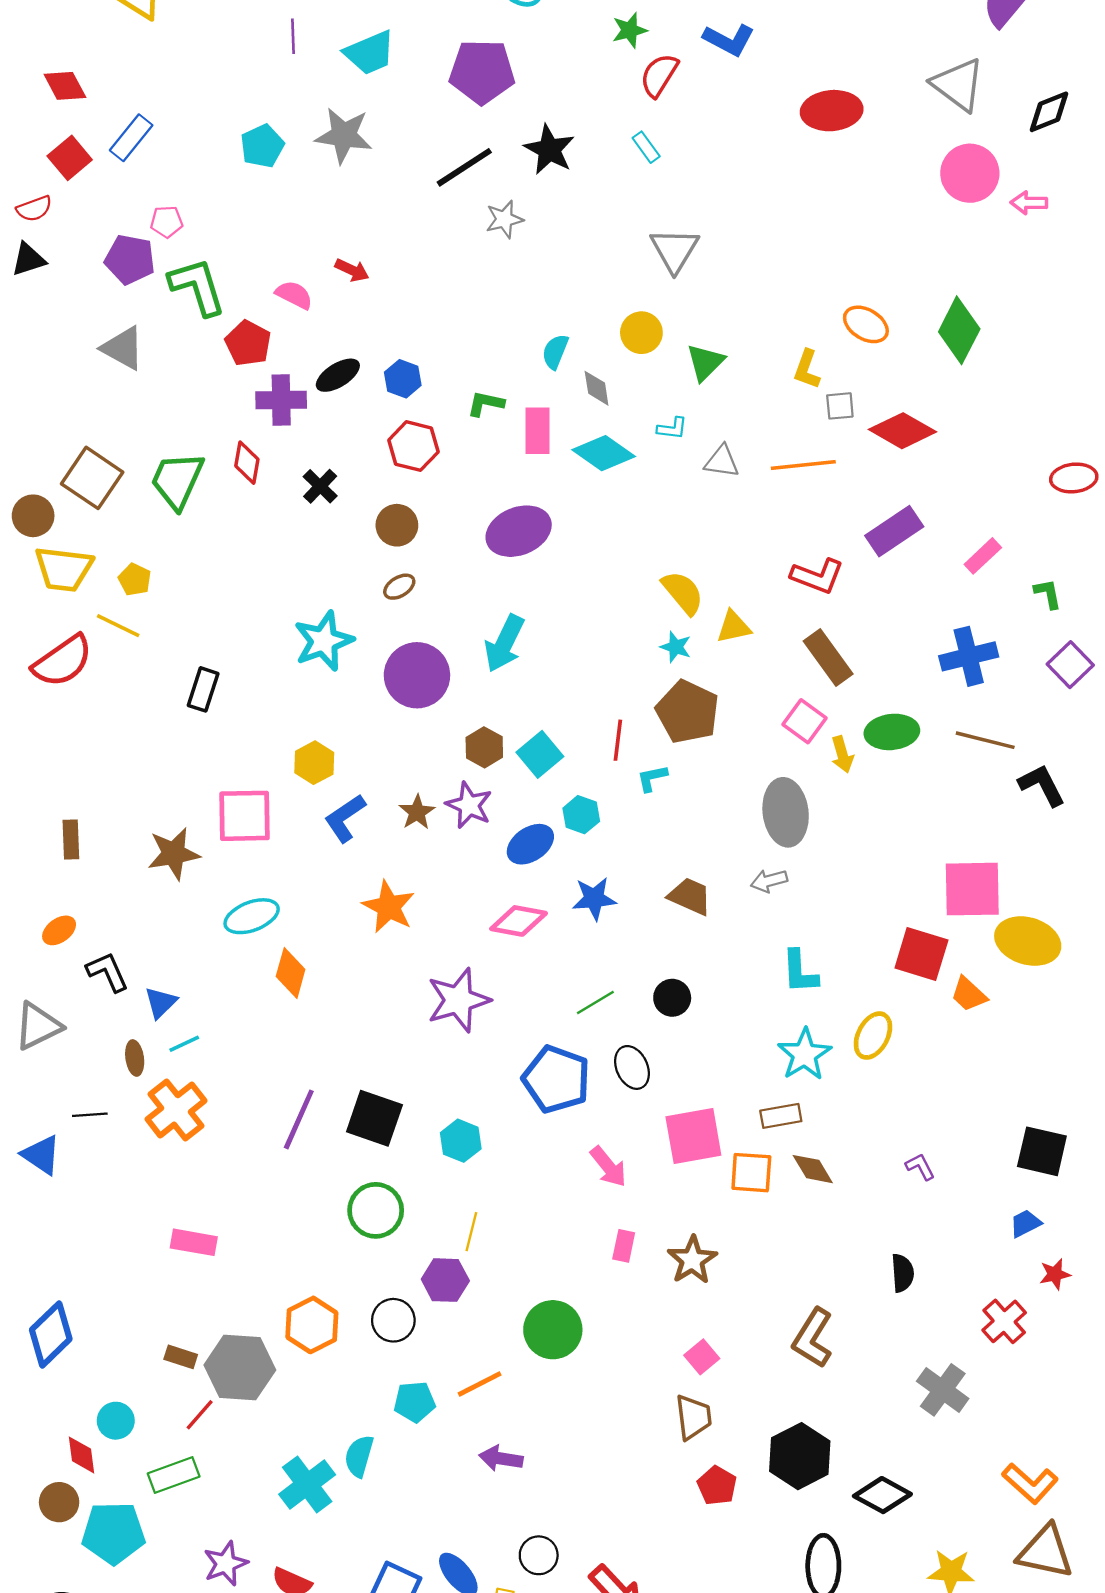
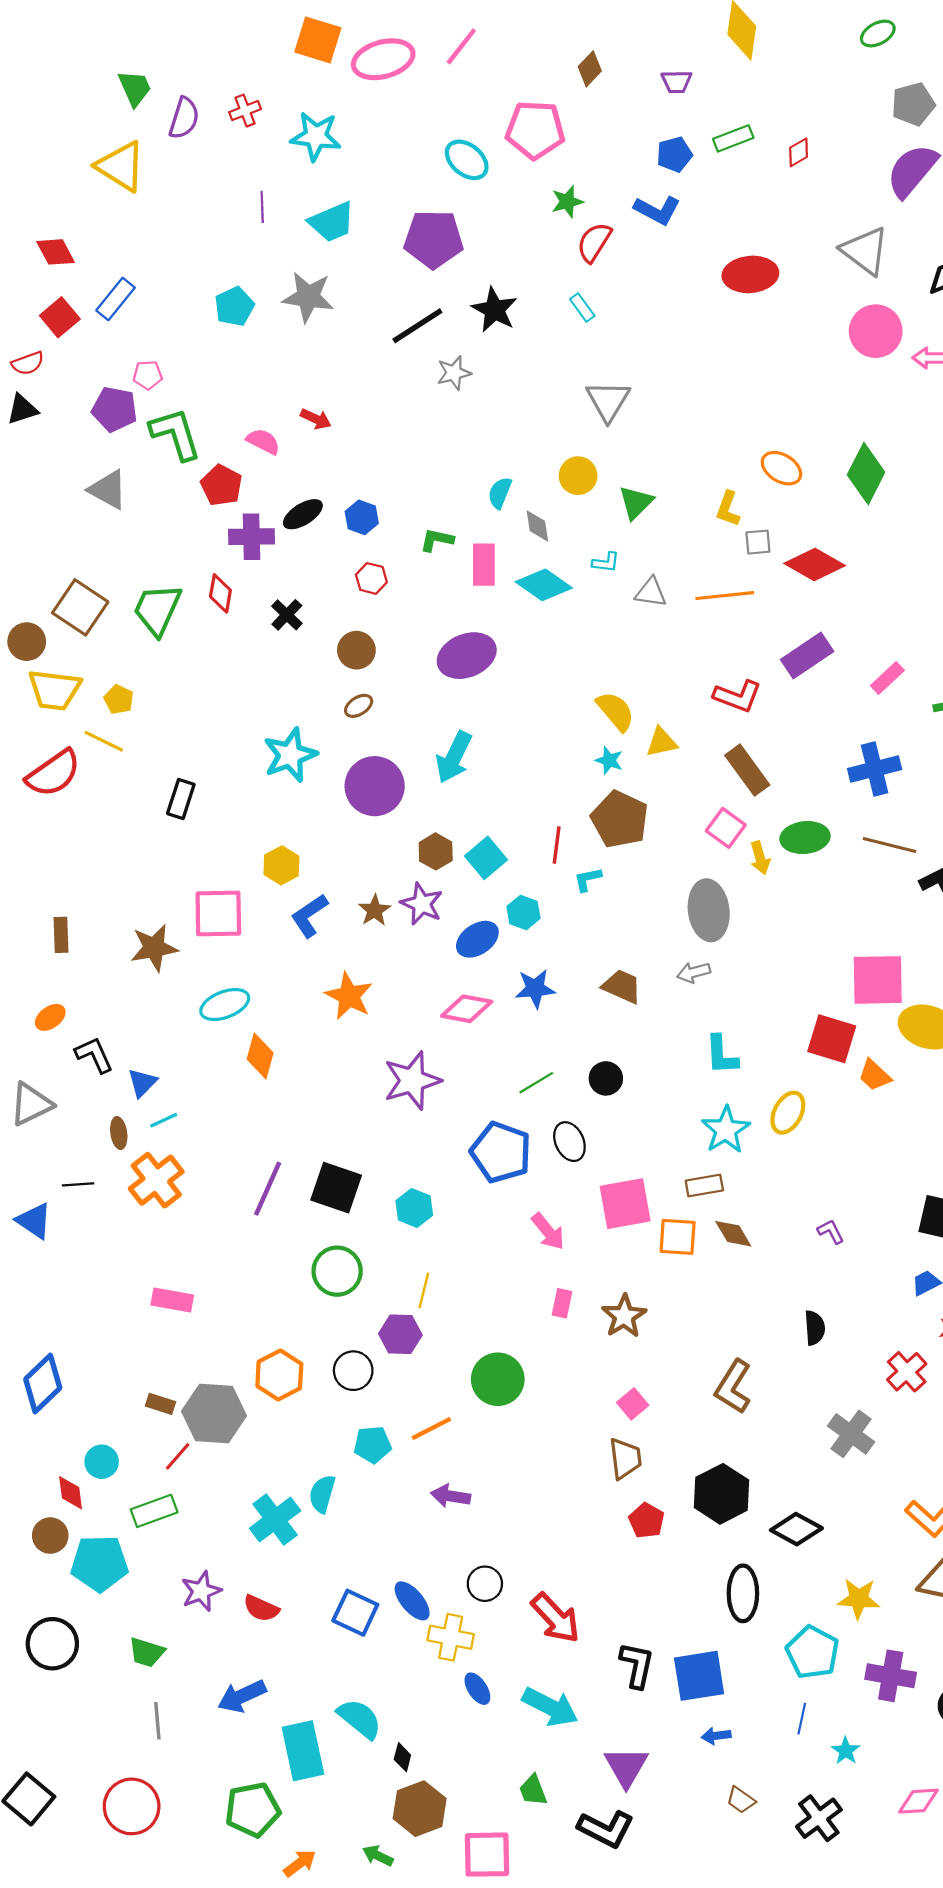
red hexagon: (413, 446) -> (371, 578), size x0.7

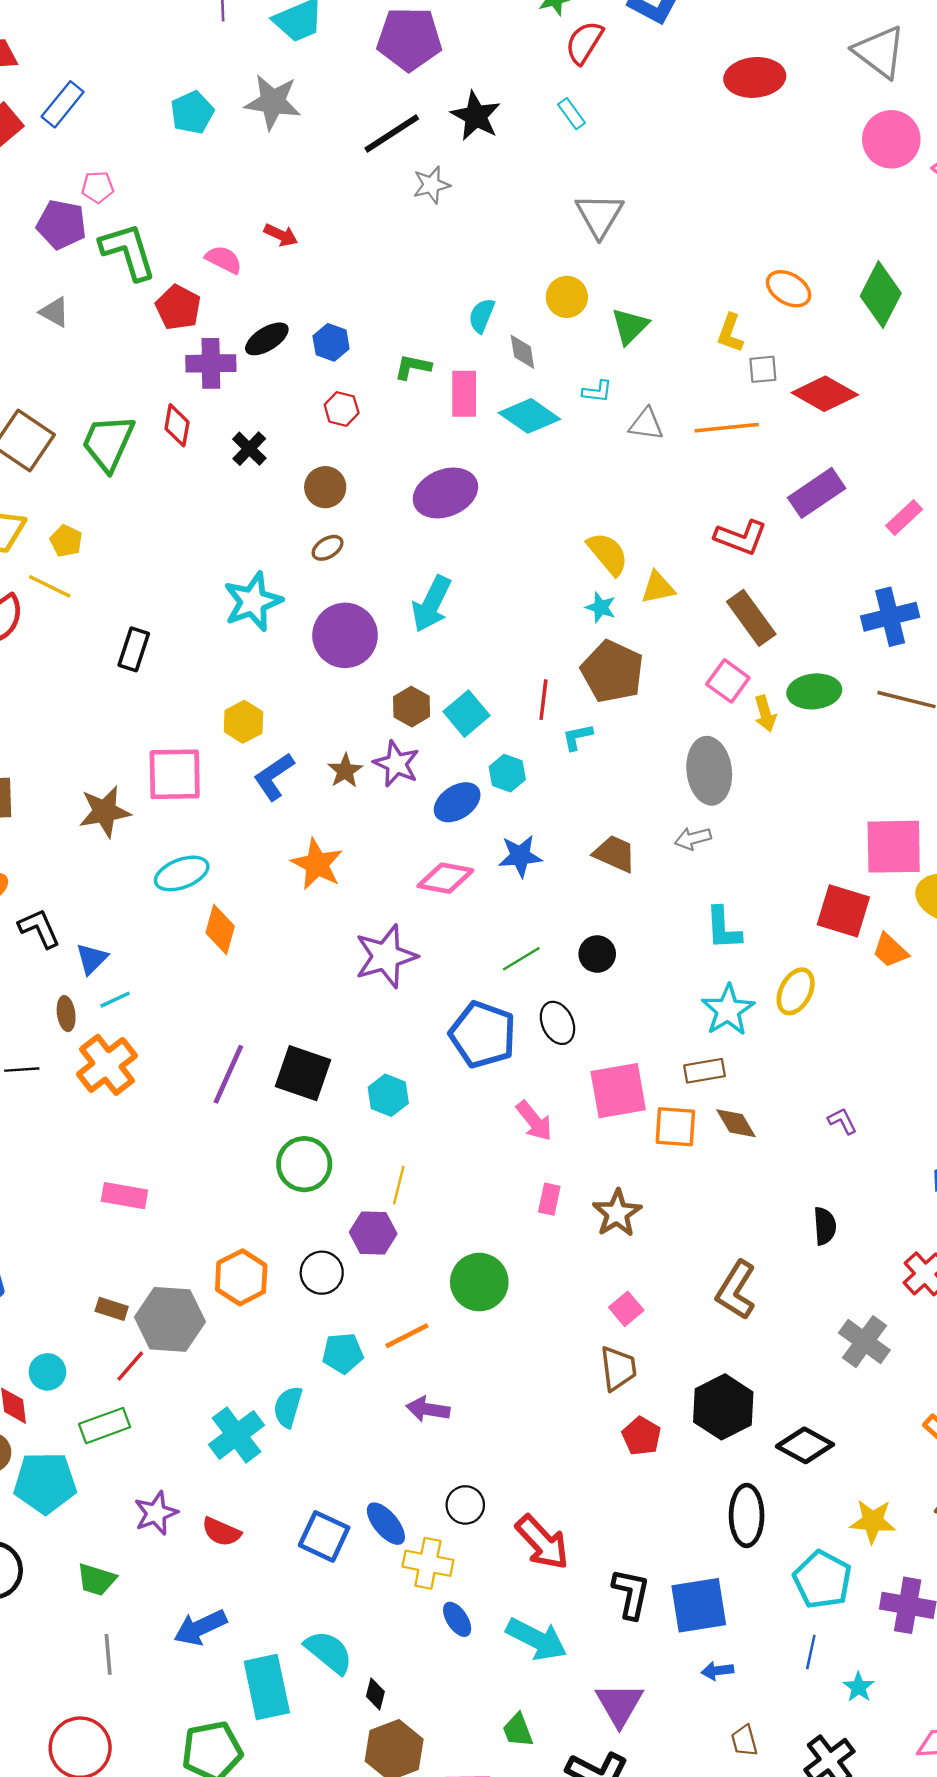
gray triangle: (108, 490) -> (54, 312), size x0.7
brown trapezoid: (741, 1800) -> (744, 1741), turned 40

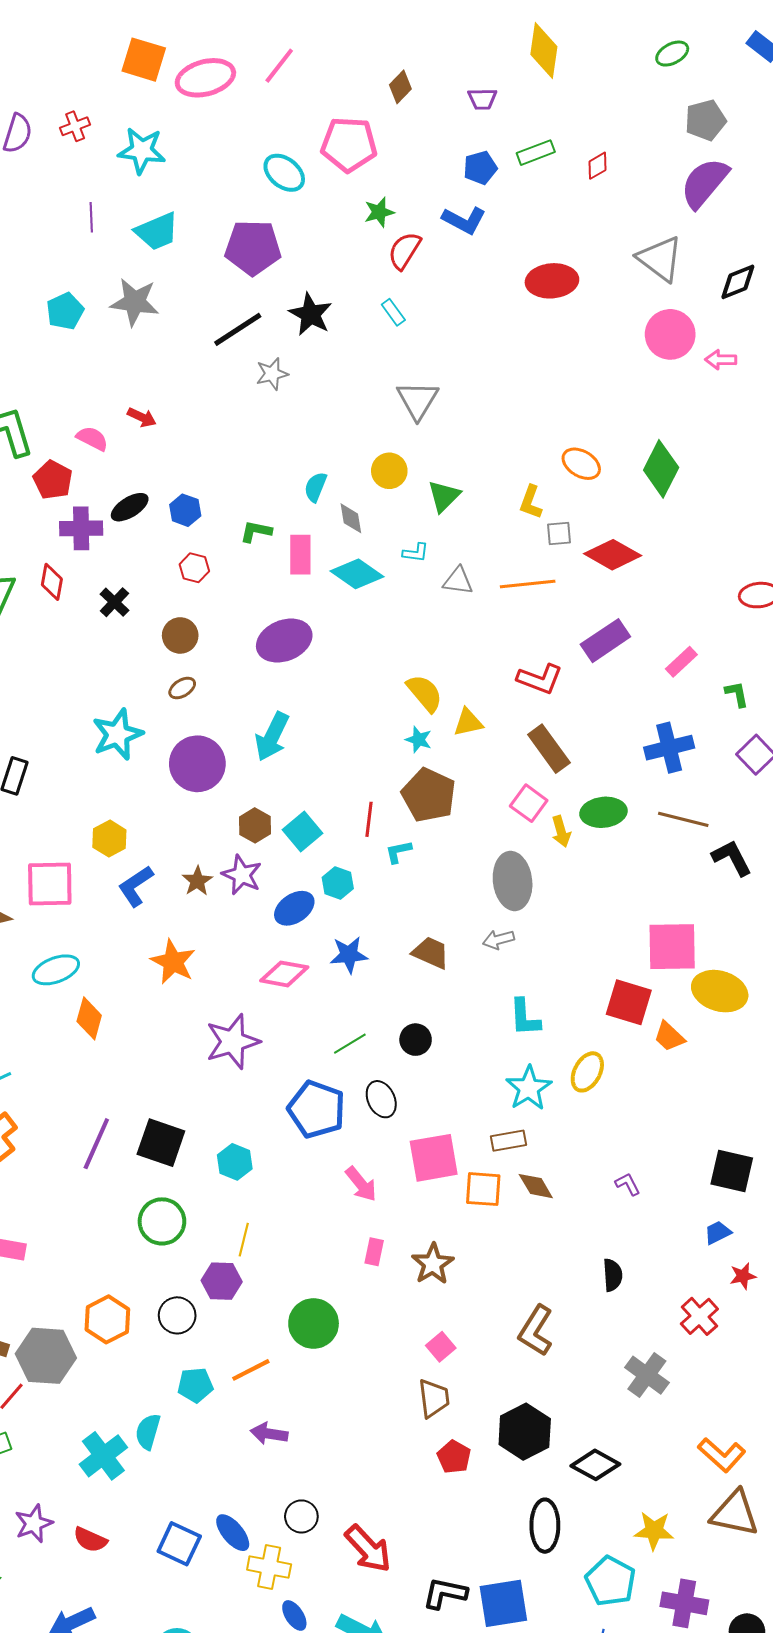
black L-shape: (631, 1594) -> (445, 1593), turned -90

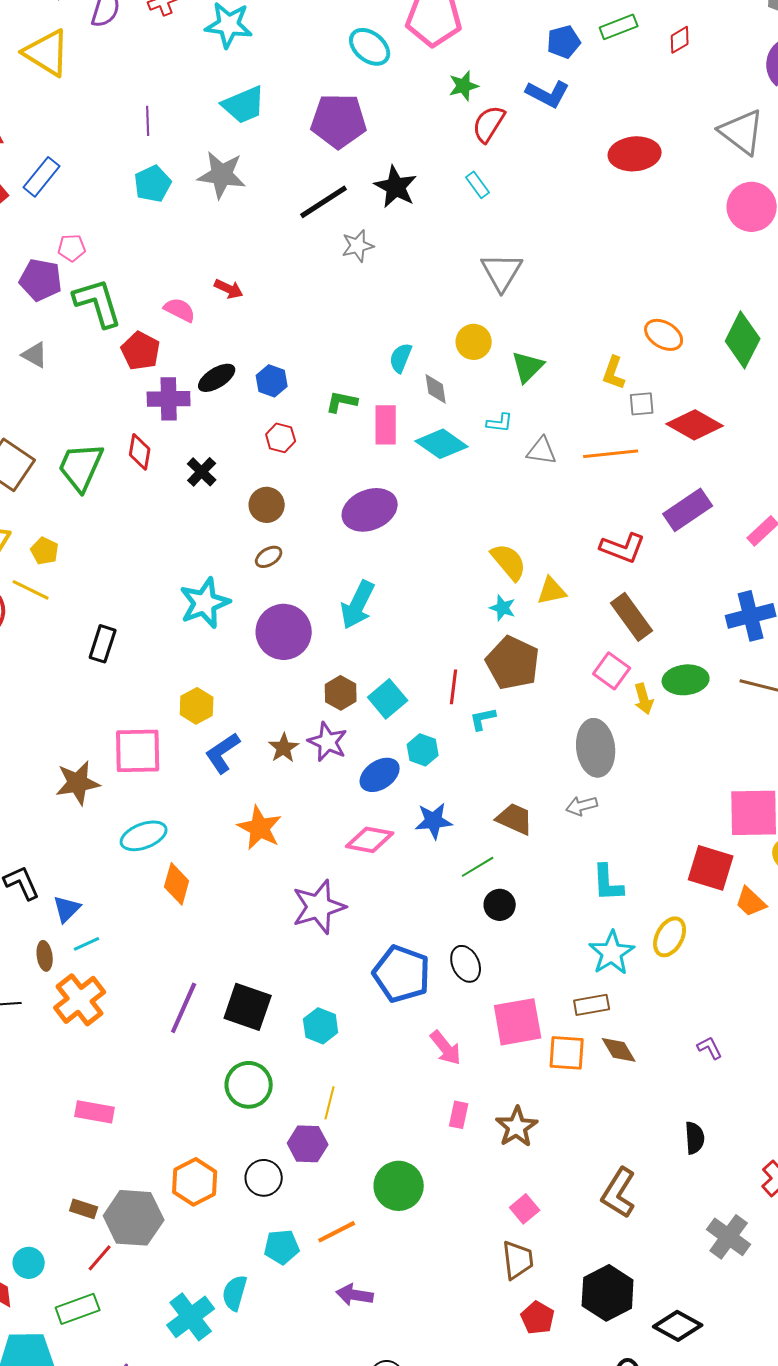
purple line: (91, 217) -> (148, 121), moved
green line: (350, 1044) -> (478, 867), moved

